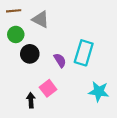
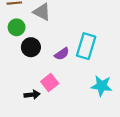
purple semicircle: (60, 60) -> (62, 54), turned 88
black arrow: (31, 100) -> (32, 95), turned 88

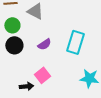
black circle: (31, 47) -> (14, 45), moved
purple semicircle: (62, 54) -> (44, 44), moved

